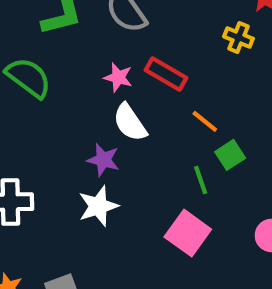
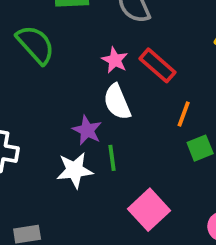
orange line: (205, 121) -> (184, 114), turned 60
green line: (201, 180) -> (112, 158), moved

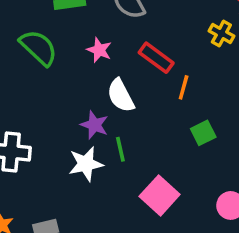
pink star: (115, 60) -> (99, 50), moved
orange line: (184, 114) -> (184, 87), moved

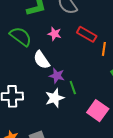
white semicircle: (121, 96) -> (42, 60), moved

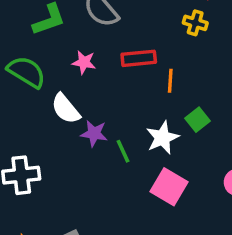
red rectangle: (87, 34) -> (139, 58), turned -30
white star: (55, 98) -> (162, 138), moved

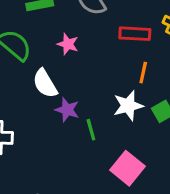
red rectangle: (139, 58) -> (135, 34), moved
white star: (162, 138) -> (128, 106), moved

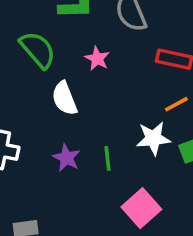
orange line: (143, 73) -> (176, 104), turned 40
purple star: (67, 110) -> (66, 158), moved

